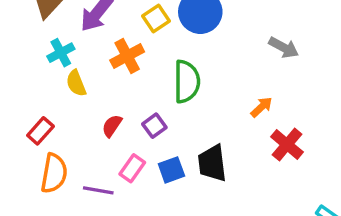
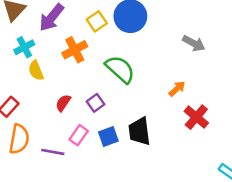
green semicircle: (187, 82) -> (120, 69), turned -48

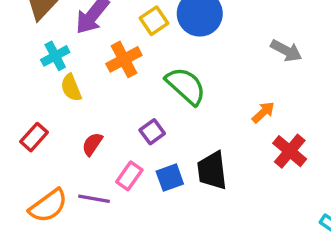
red semicircle: (63, 103) -> (92, 144), moved
orange semicircle: (19, 139) -> (48, 206), moved, turned 44

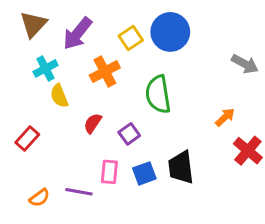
green semicircle: (186, 86) -> (158, 94), turned -141
red semicircle: (92, 144) -> (93, 123), moved
pink rectangle: (129, 176) -> (109, 172), turned -30
orange semicircle: (48, 206) -> (39, 198), size x0.6

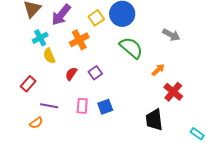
green semicircle: (158, 94) -> (131, 48), moved, turned 140
purple square: (129, 134) -> (95, 73), moved
black trapezoid: (181, 167) -> (154, 120), moved
purple line: (79, 192) -> (49, 106), moved

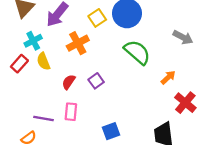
red rectangle: (28, 84) -> (19, 64), moved
pink rectangle: (82, 106) -> (71, 112), moved
blue square: (105, 107) -> (111, 131), moved

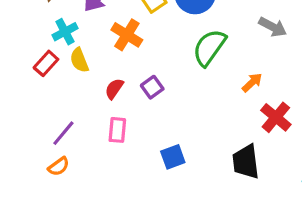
orange cross: (78, 43) -> (127, 35), turned -30
green semicircle: (137, 52) -> (209, 48), turned -96
purple line: (43, 119) -> (63, 133), moved, turned -60

